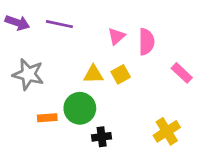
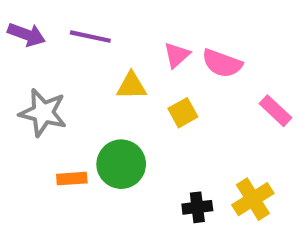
pink semicircle: (146, 42) -> (222, 63), turned 110
yellow triangle: (93, 74) -> (131, 86), moved
black cross: (102, 137) -> (197, 207), moved

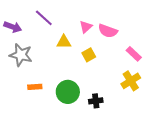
purple arrow: (27, 34) -> (13, 27), moved
purple line: (90, 37) -> (44, 18), turned 30
green circle: (121, 164) -> (68, 92), moved
yellow cross: (253, 199) -> (131, 81), moved

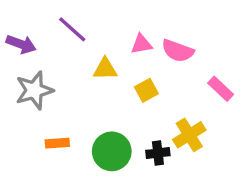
pink triangle: (86, 27) -> (141, 44), turned 32
gray star: (21, 55) -> (34, 90), turned -30
yellow cross: (131, 81) -> (189, 135), moved
black cross: (96, 101) -> (158, 153), moved

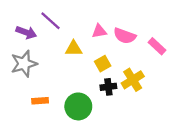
purple arrow: (21, 44) -> (26, 32), moved
pink rectangle: (221, 89) -> (157, 46), moved
yellow cross: (189, 135) -> (133, 80), moved
black cross: (158, 153) -> (108, 87), moved

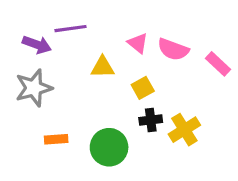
purple line: (51, 21) -> (71, 29), turned -50
pink triangle: (99, 31) -> (138, 43), turned 49
yellow cross: (133, 80) -> (184, 130), moved

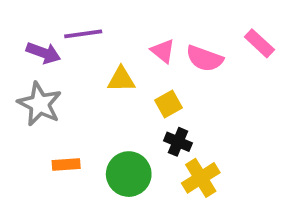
pink rectangle: (218, 64) -> (259, 43), moved
gray star: (34, 88) -> (40, 104), turned -30
black cross: (151, 120) -> (178, 142), turned 30
yellow cross: (184, 130) -> (201, 178), moved

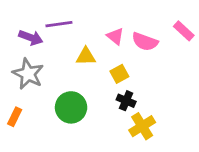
orange rectangle: (66, 165) -> (15, 117), moved, turned -60
green circle: (129, 174) -> (71, 107), moved

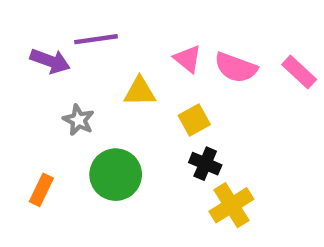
pink rectangle: (184, 31) -> (299, 72), moved
gray star: (28, 74) -> (79, 120), moved, size x0.6
orange rectangle: (15, 117) -> (41, 190), moved

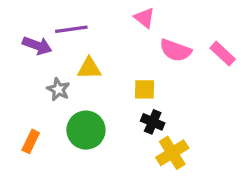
pink triangle: (188, 59) -> (145, 18), moved
yellow triangle: (140, 92) -> (89, 68), moved
yellow square: (194, 120) -> (145, 89), turned 30

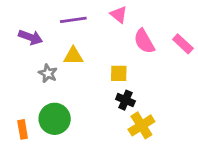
purple line: (71, 29) -> (73, 20), moved
pink semicircle: (175, 50) -> (144, 41), turned 40
green circle: (86, 130) -> (55, 119), moved
orange rectangle: (31, 141) -> (23, 129), moved, turned -36

